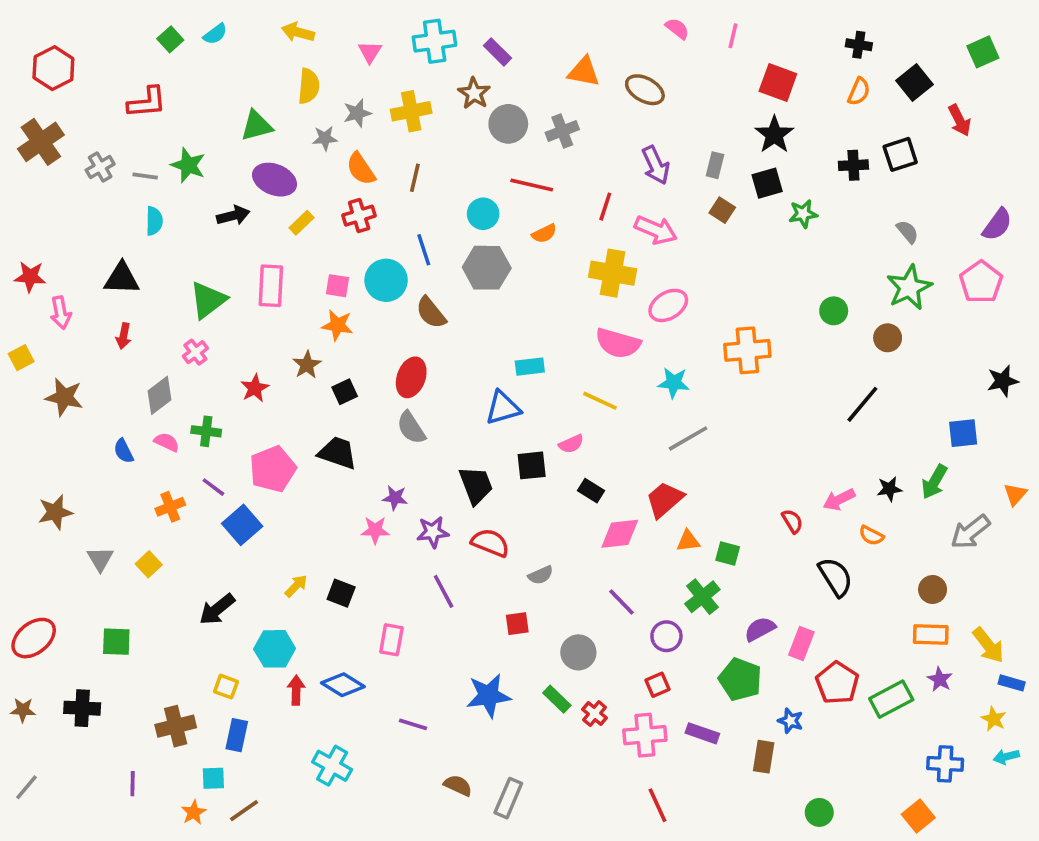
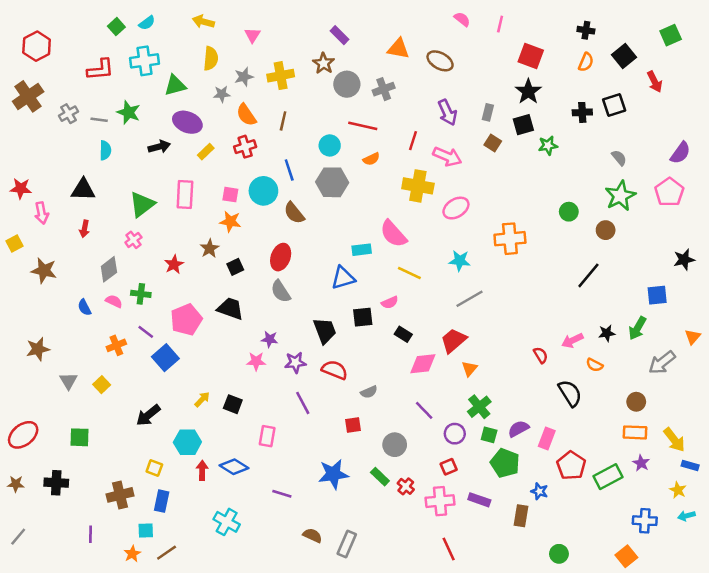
cyan cross: (435, 41) -> (145, 61), moved
pink semicircle: (618, 343) -> (393, 234), moved, turned 32
orange triangle: (688, 541) -> (469, 369), turned -42
green square: (728, 554) -> (489, 435), moved

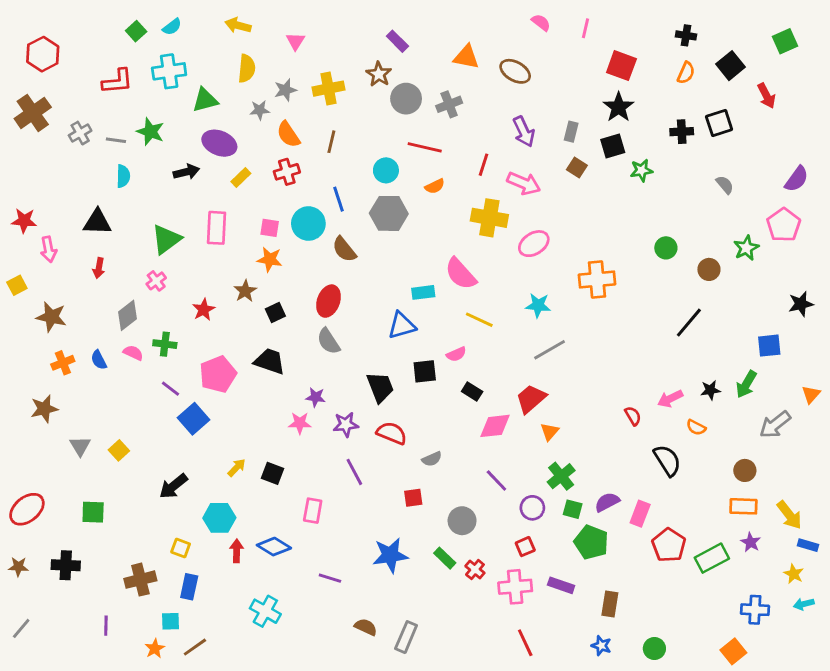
green star: (620, 196) -> (746, 248), moved, size x0.7
orange cross: (116, 345) -> (63, 363), moved
blue star: (539, 491) -> (601, 646), moved

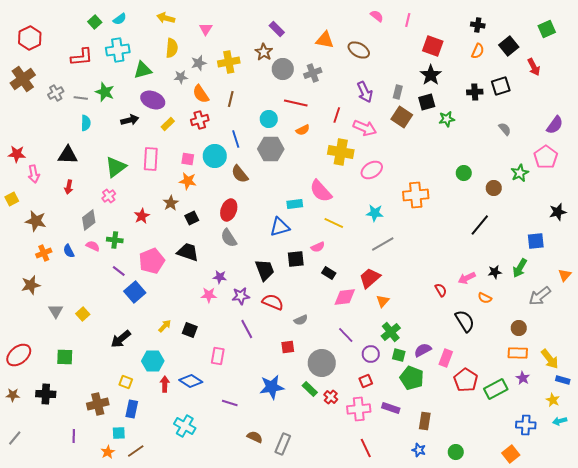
brown square: (577, 168) -> (402, 117), size x1.5
gray circle: (462, 521) -> (322, 363), size x1.4

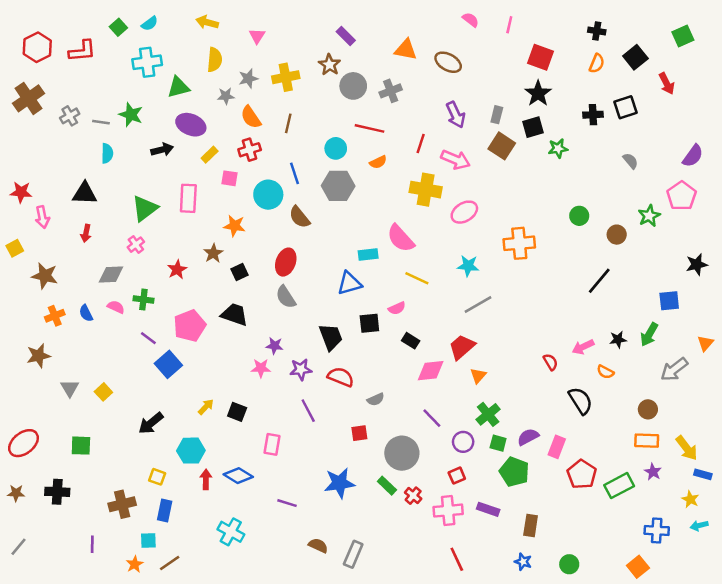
red L-shape: (82, 57) -> (82, 51), moved
pink square: (188, 159) -> (230, 178), moved
gray diamond: (89, 220) -> (111, 275), turned 35

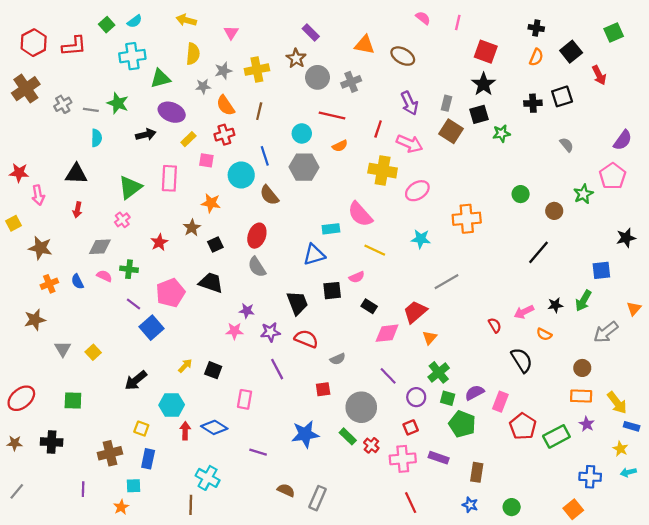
gray line: (478, 304) -> (447, 282), moved
brown line: (170, 563) -> (191, 505), moved, turned -54

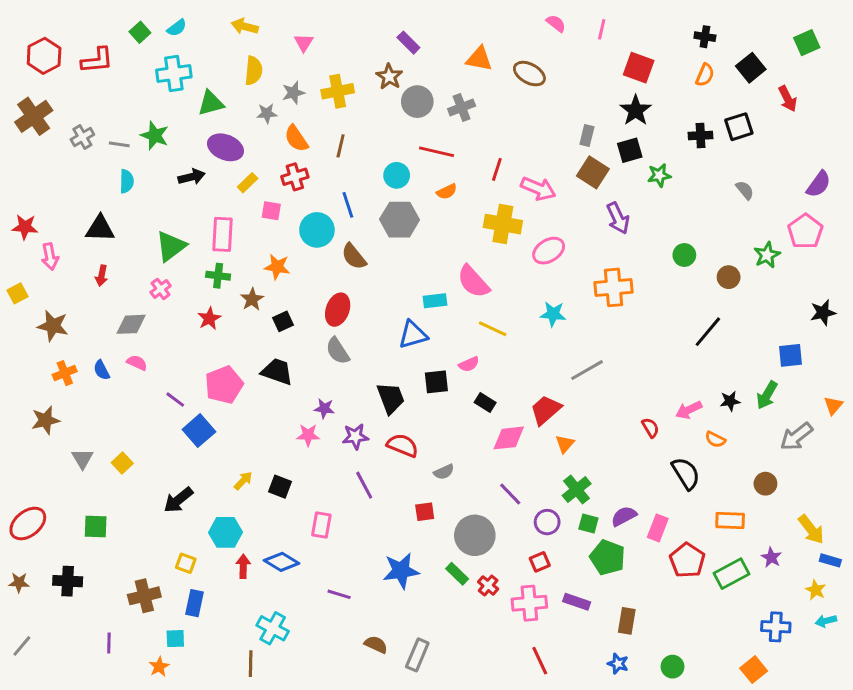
purple arrow: (409, 103) -> (618, 218), moved
green cross: (129, 269) -> (218, 276), moved
orange rectangle: (581, 396) -> (730, 521), moved

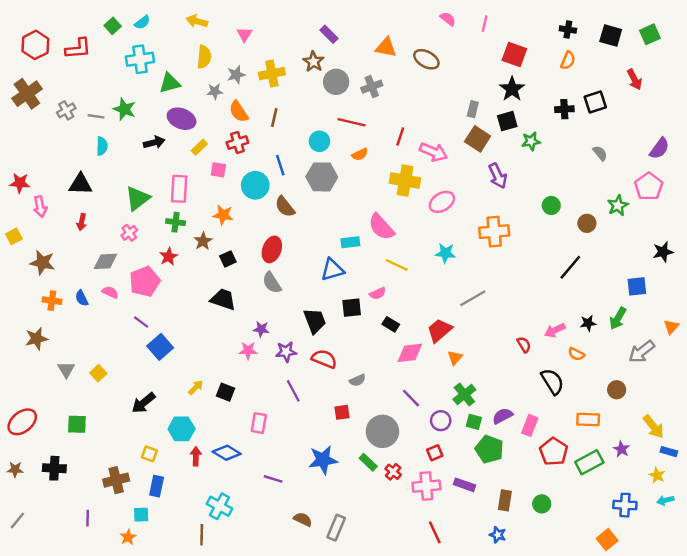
black square: (751, 68) -> (611, 35), moved, turned -35
orange cross: (65, 373) -> (52, 301), turned 30
pink pentagon: (224, 385) -> (145, 282), moved
green circle: (673, 667) -> (542, 504), moved

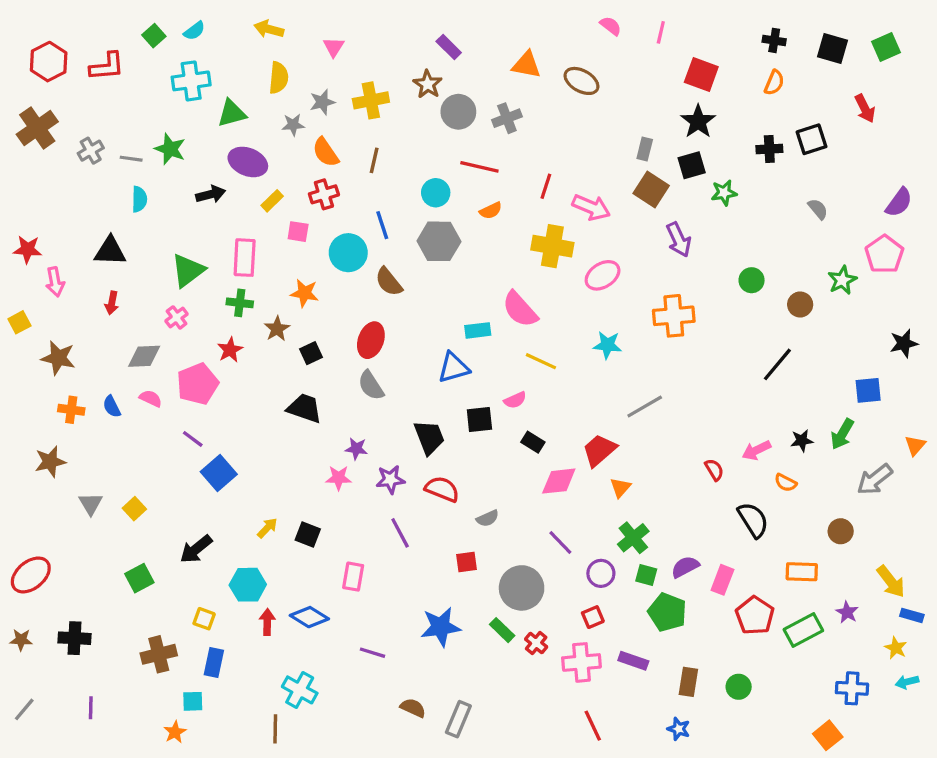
green square: (77, 424) -> (139, 578), moved, turned -30
purple line: (88, 518) -> (91, 708), moved

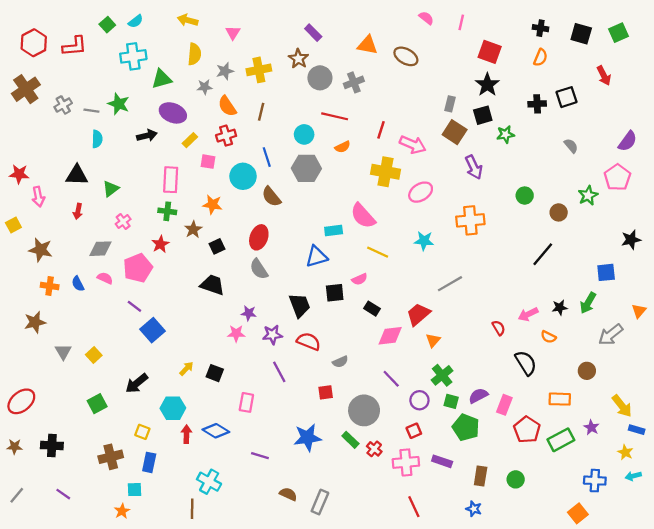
green triangle: (188, 270) -> (111, 189), moved, size x0.7
purple line: (91, 708) -> (63, 494), turned -56

